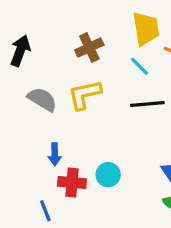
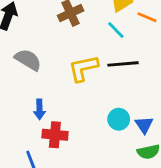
yellow L-shape: (85, 95) -> (83, 68), moved
cyan circle: (108, 175) -> (119, 119), moved

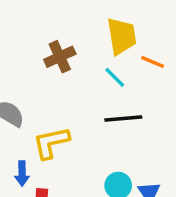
yellow L-shape: (83, 68) -> (51, 143), moved

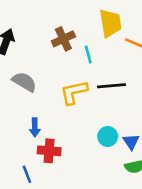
cyan line: (115, 77) -> (88, 54), moved, turned 30
yellow L-shape: (51, 143) -> (74, 92), moved

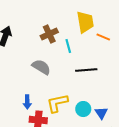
gray semicircle: (24, 82) -> (41, 67), moved
yellow L-shape: (74, 92) -> (57, 103), moved

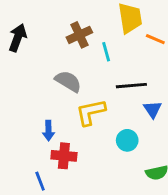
yellow L-shape: (57, 103) -> (91, 112), moved
blue triangle: (101, 113) -> (153, 109), moved

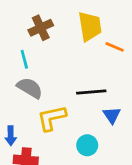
brown cross: (79, 35) -> (41, 28), moved
cyan line: (106, 52) -> (24, 59), moved

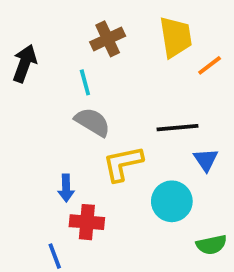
orange line: (115, 47) -> (210, 65), turned -60
cyan circle: (87, 145) -> (172, 201), size x1.4

